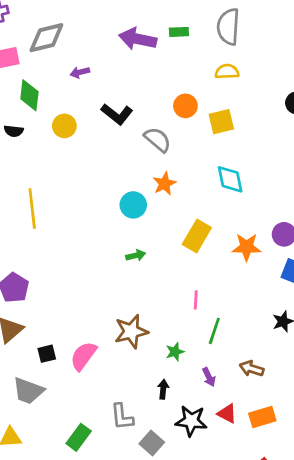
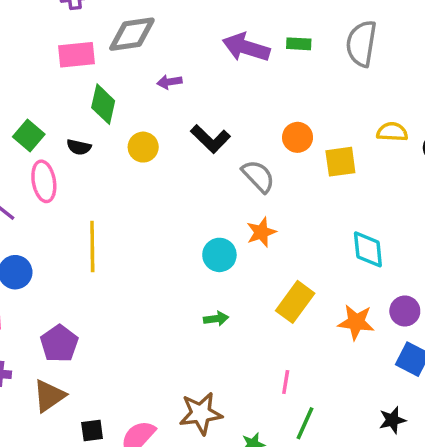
yellow semicircle: (227, 72) -> (392, 132), moved
cyan diamond: (230, 179) -> (368, 249), moved

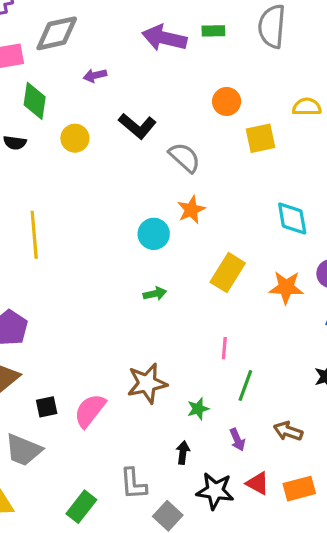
orange circle: (298, 137) -> (227, 101), moved

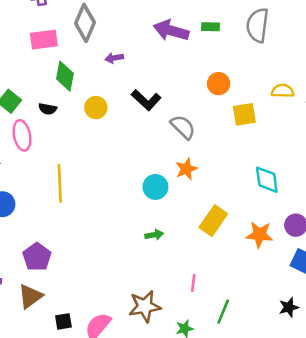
gray diamond: (57, 33) -> (85, 23), turned -57
pink line: (224, 348) -> (193, 283), moved

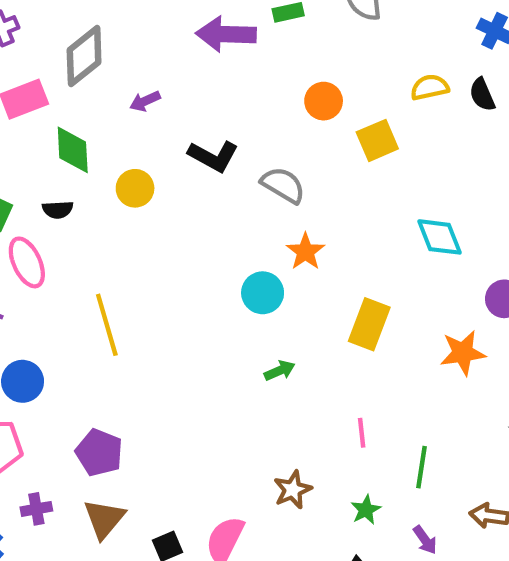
gray diamond: (85, 23) -> (84, 56), turned 42
orange star: (259, 235) -> (463, 353), moved
brown star: (145, 306) -> (293, 490), size x0.7

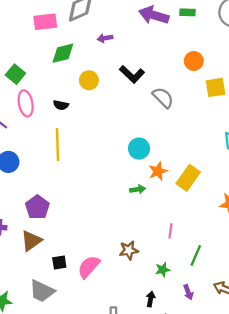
green diamond: (73, 150) -> (63, 53), turned 65
black semicircle: (58, 210) -> (61, 105), moved
orange star: (305, 252) -> (158, 171), moved

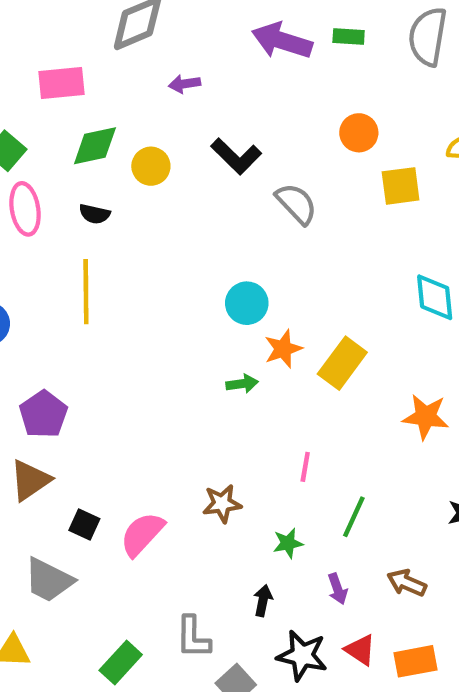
pink rectangle: (45, 22) -> (61, 83), moved
green diamond: (63, 53) -> (95, 146), moved
black square: (59, 263) -> (84, 524), turned 32

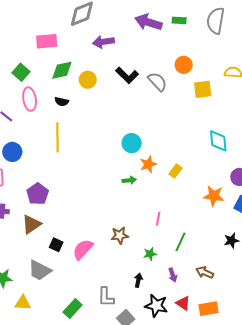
purple arrow: (185, 84) -> (103, 42), size x1.5
gray semicircle: (296, 204) -> (157, 82), moved
yellow rectangle: (342, 363) -> (175, 171), size x0.6

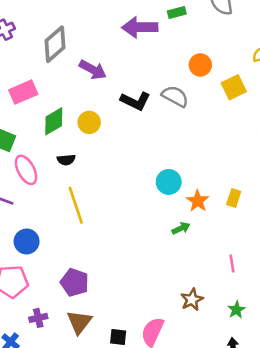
purple arrow: (103, 42) -> (93, 70), turned -125

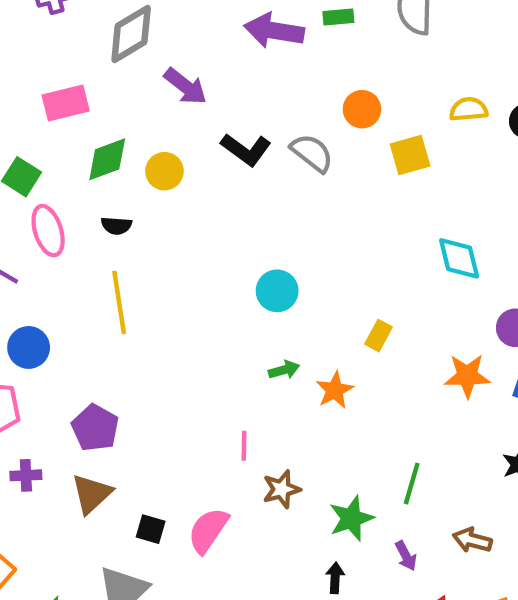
orange star: (198, 201) -> (335, 390), moved
pink line: (232, 264) -> (244, 446), moved
green star: (236, 310) -> (351, 518), size x1.5

